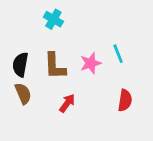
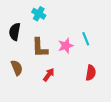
black semicircle: (20, 65) -> (15, 32), moved

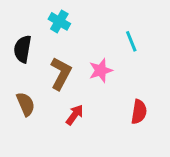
cyan line: (86, 39) -> (131, 41), moved
brown L-shape: (40, 48) -> (61, 73), turned -150

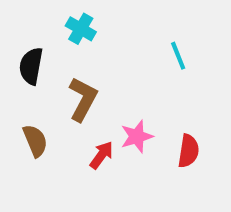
pink star: (101, 70) -> (137, 136), moved

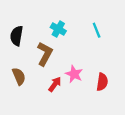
cyan cross: (81, 29) -> (58, 29), moved
pink star: (137, 136) -> (74, 74), turned -30

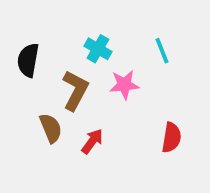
pink star: (74, 74) -> (124, 85), moved, turned -30
brown semicircle: (19, 76) -> (51, 128), moved

